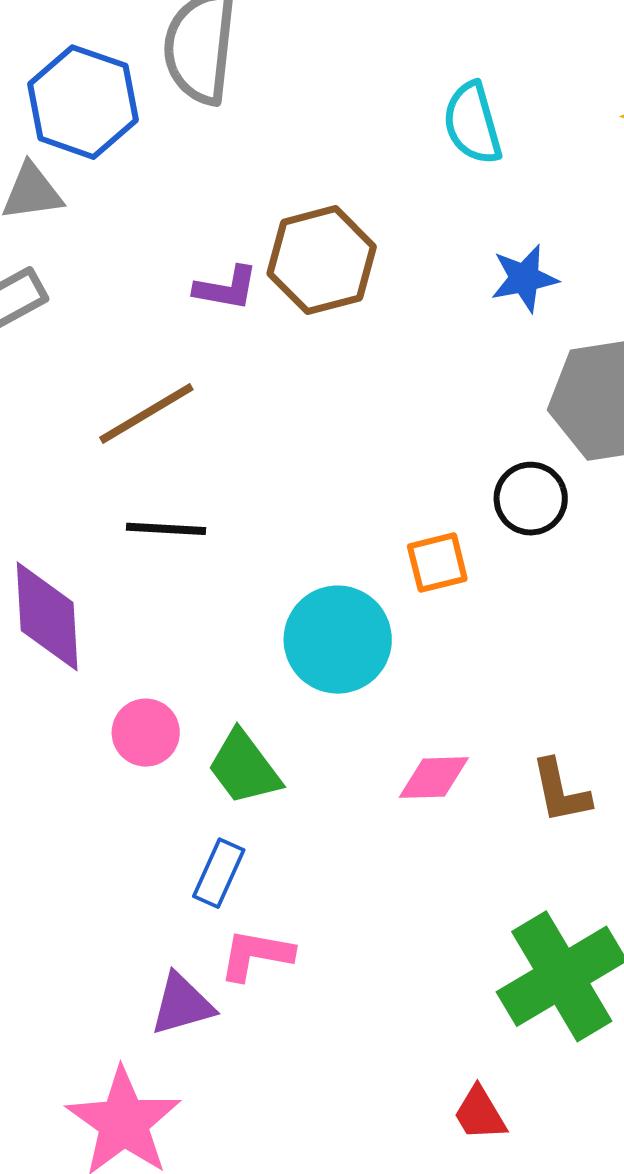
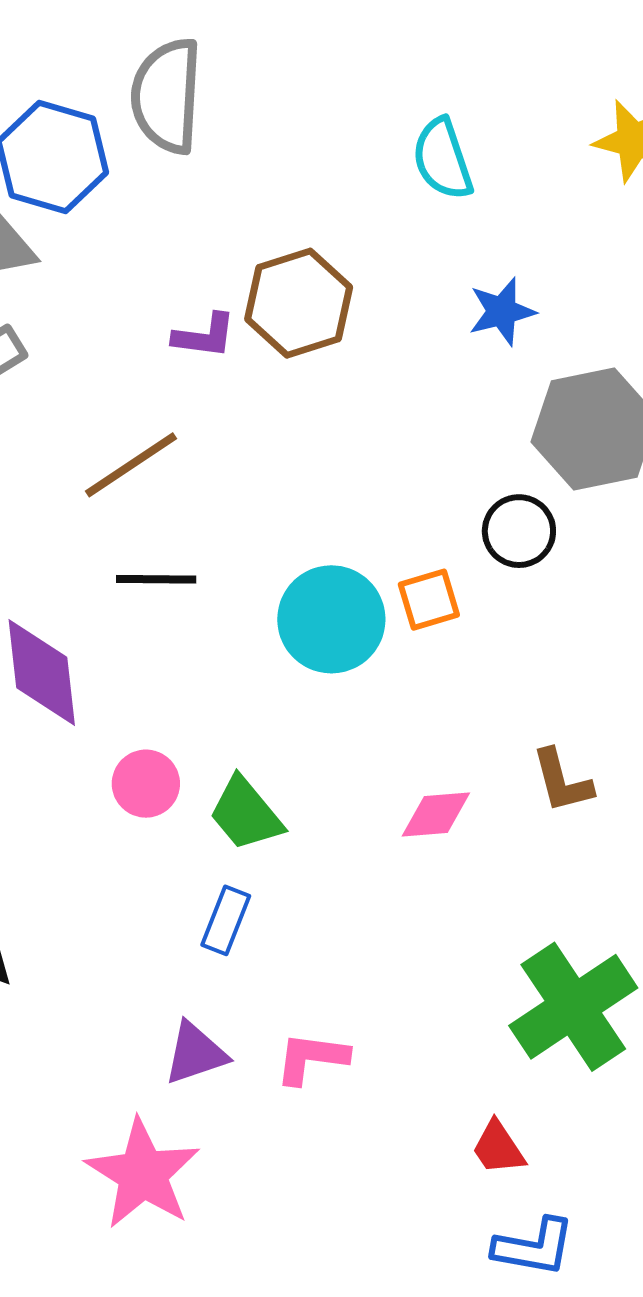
cyan circle: (338, 640) -> (331, 619), moved
brown L-shape: (561, 791) -> (562, 781), moved
pink L-shape: (256, 955) -> (312, 1058), moved

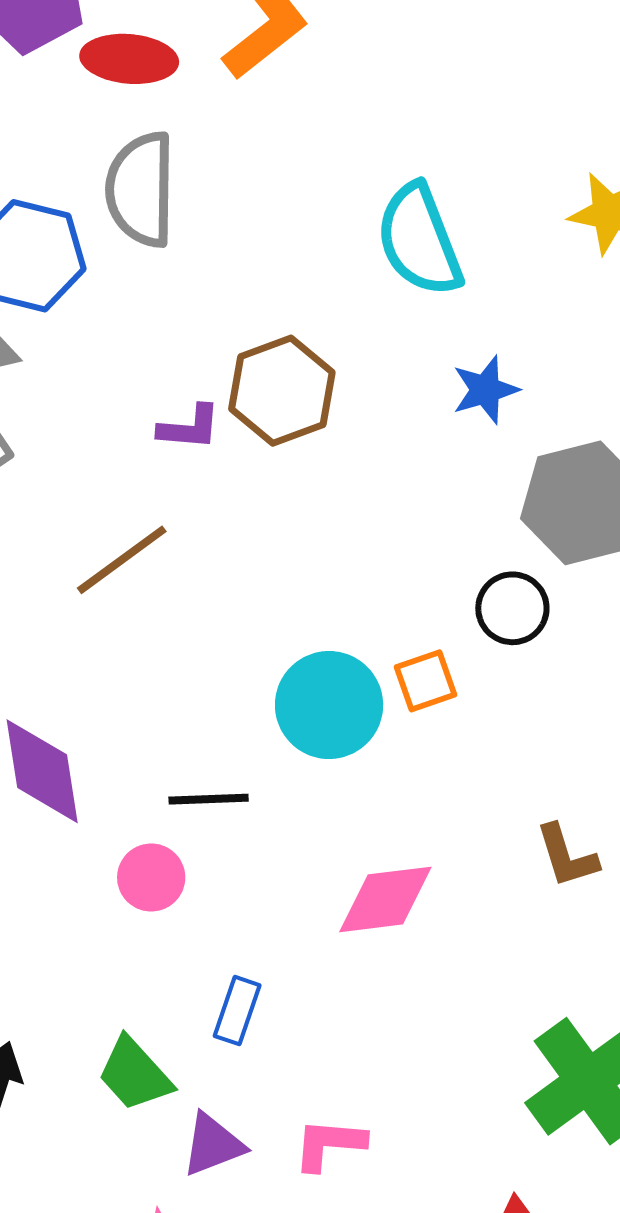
cyan semicircle: (443, 159) -> (419, 240), size x1.4
black line: (156, 579) -> (209, 799), moved
green trapezoid: (246, 814) -> (135, 1074), moved
pink diamond: (436, 815) -> (385, 899), moved, size x1.4

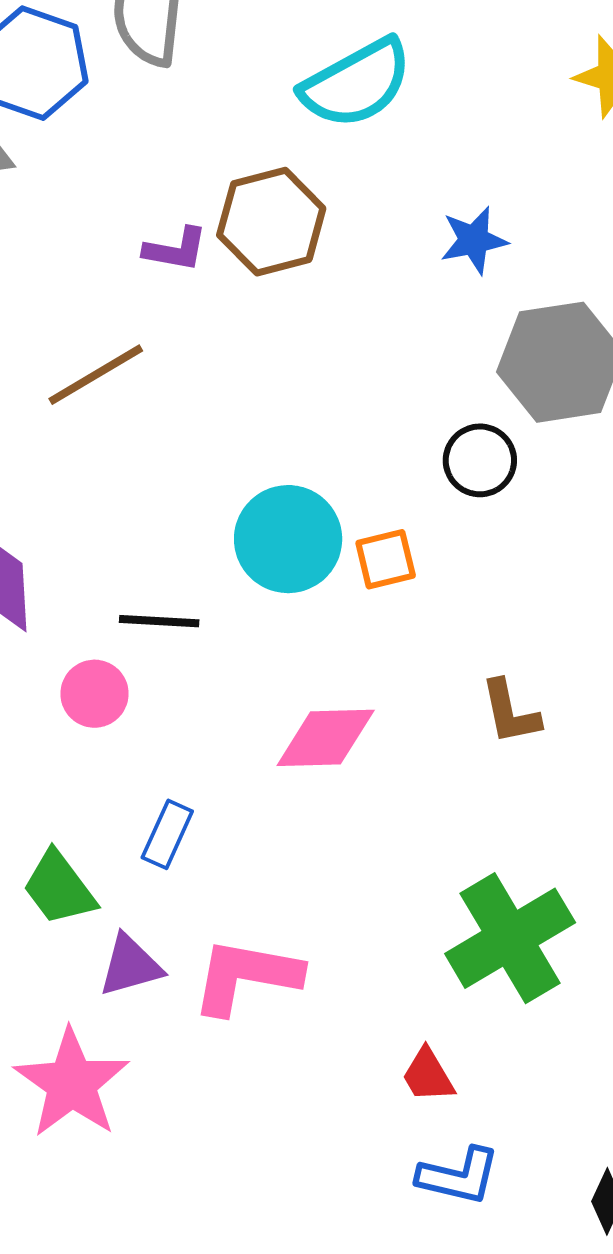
cyan semicircle: (419, 240) -> (356, 84), moved, turned -103
orange square: (426, 681) -> (386, 559), moved
pink L-shape: (329, 1144) -> (246, 976), size x1.5

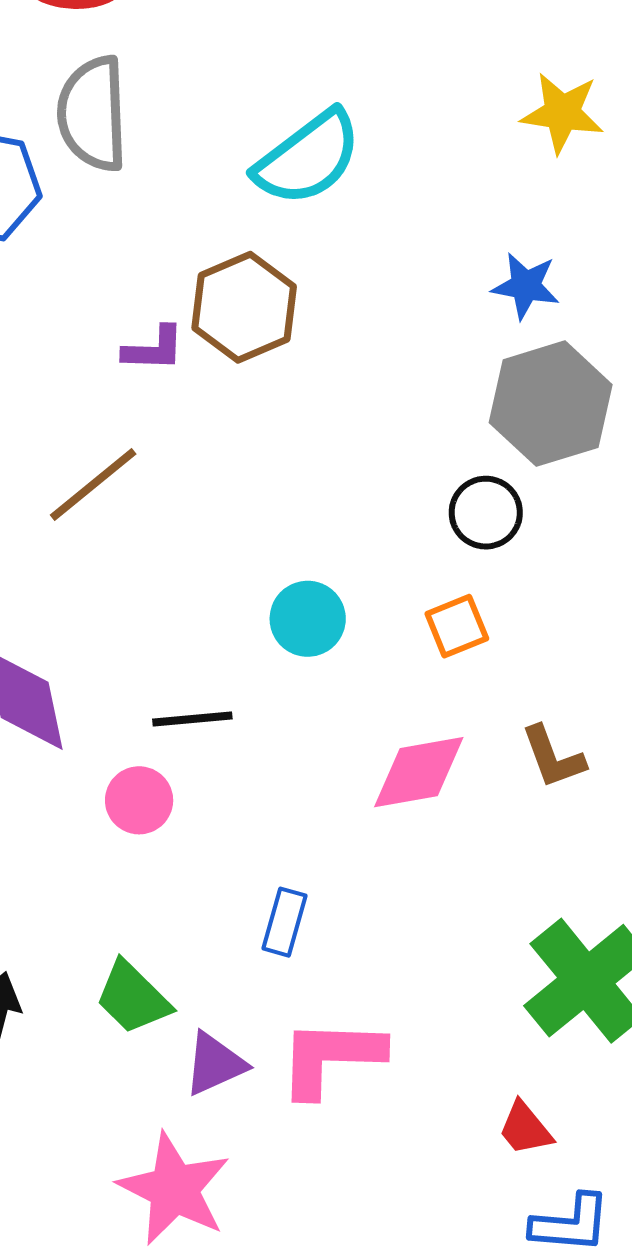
blue star: (474, 240) -> (526, 286), moved, turned 30
cyan circle: (288, 539) -> (308, 619), size x0.7
orange square: (386, 559) -> (457, 626), moved
pink diamond: (326, 738) -> (419, 772), moved
blue rectangle: (167, 834) -> (284, 922), moved

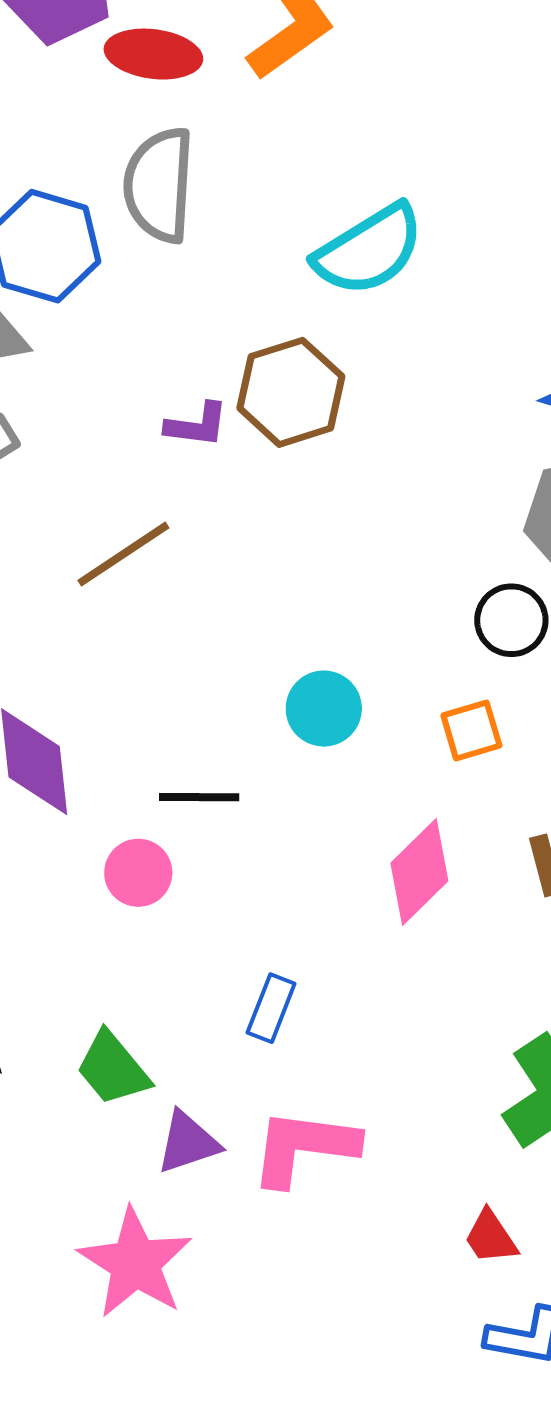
pink diamond: (419, 772) -> (419, 872), turned -40

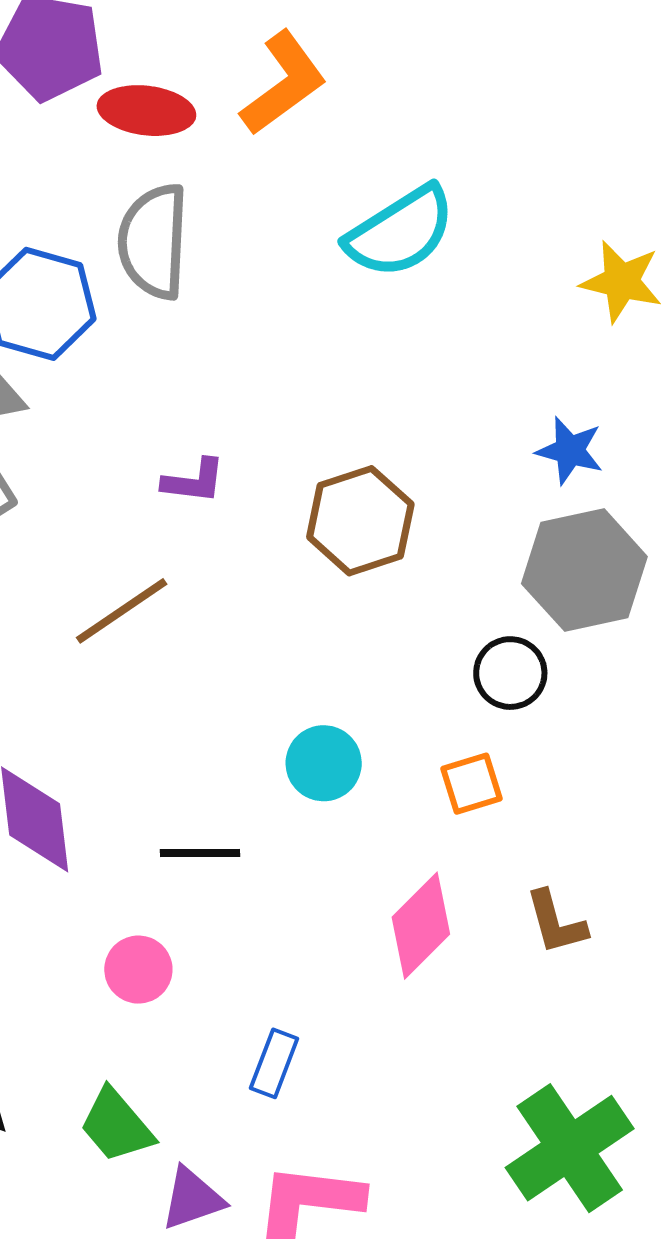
cyan semicircle: (369, 250) -> (400, 232), moved
brown hexagon: (291, 392) -> (360, 521), moved
pink circle: (138, 873) -> (138, 970), moved

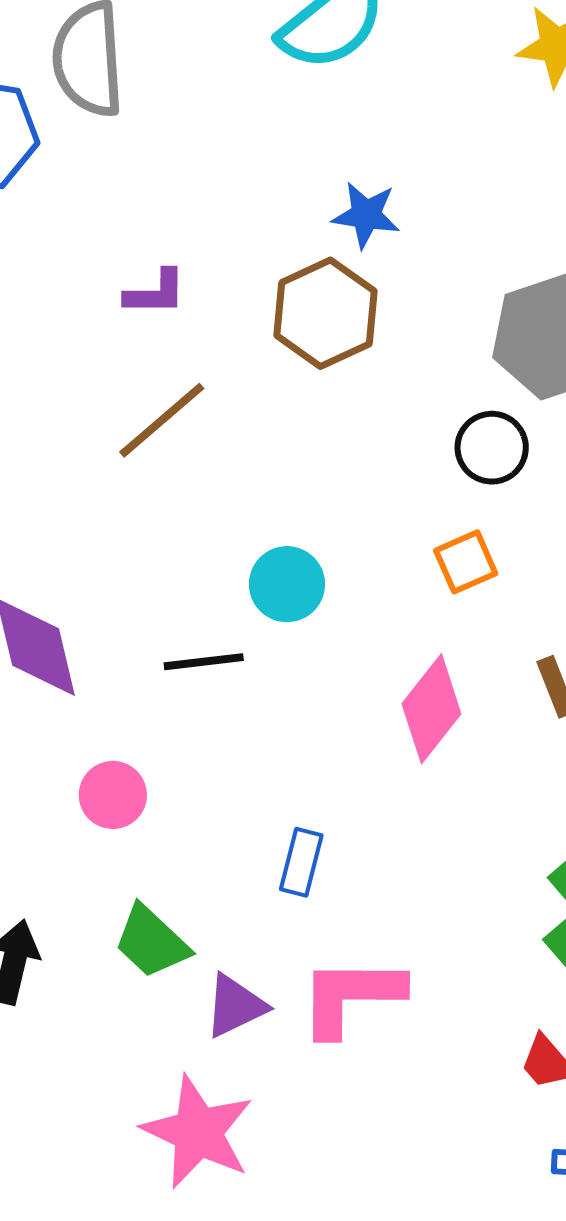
blue star: (570, 451) -> (366, 215), moved
brown line: (122, 611) -> (162, 420), moved
cyan circle: (324, 763) -> (287, 584), moved
pink circle: (138, 970) -> (113, 795), moved

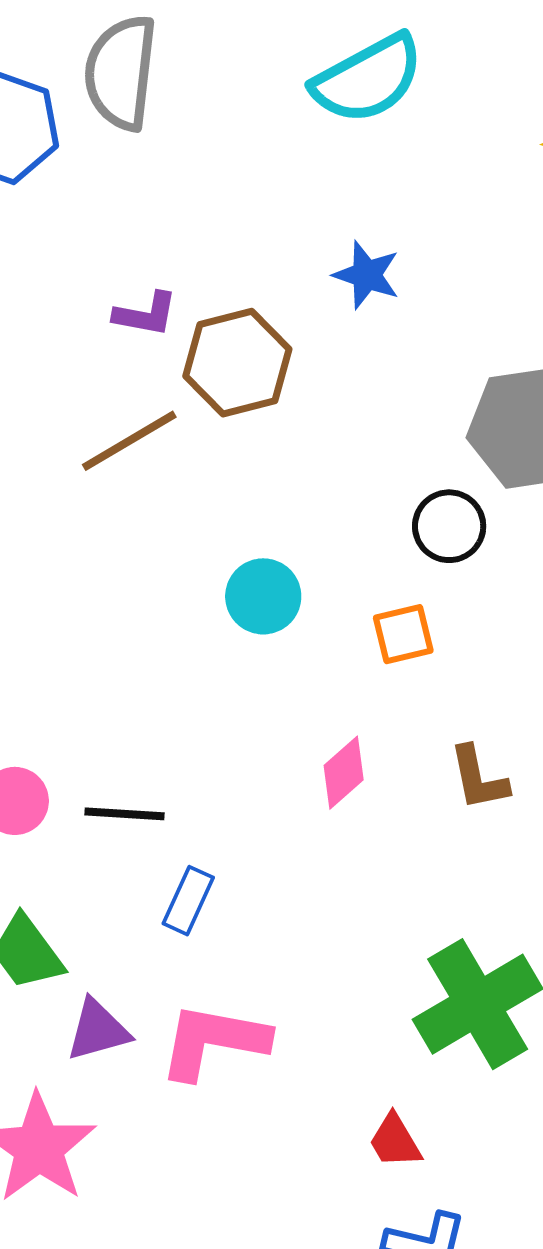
brown hexagon: (325, 313) -> (237, 363), moved
cyan circle: (287, 584) -> (263, 596), moved
black line: (204, 662) -> (124, 814), moved
pink diamond: (431, 709) -> (344, 773), size x0.7

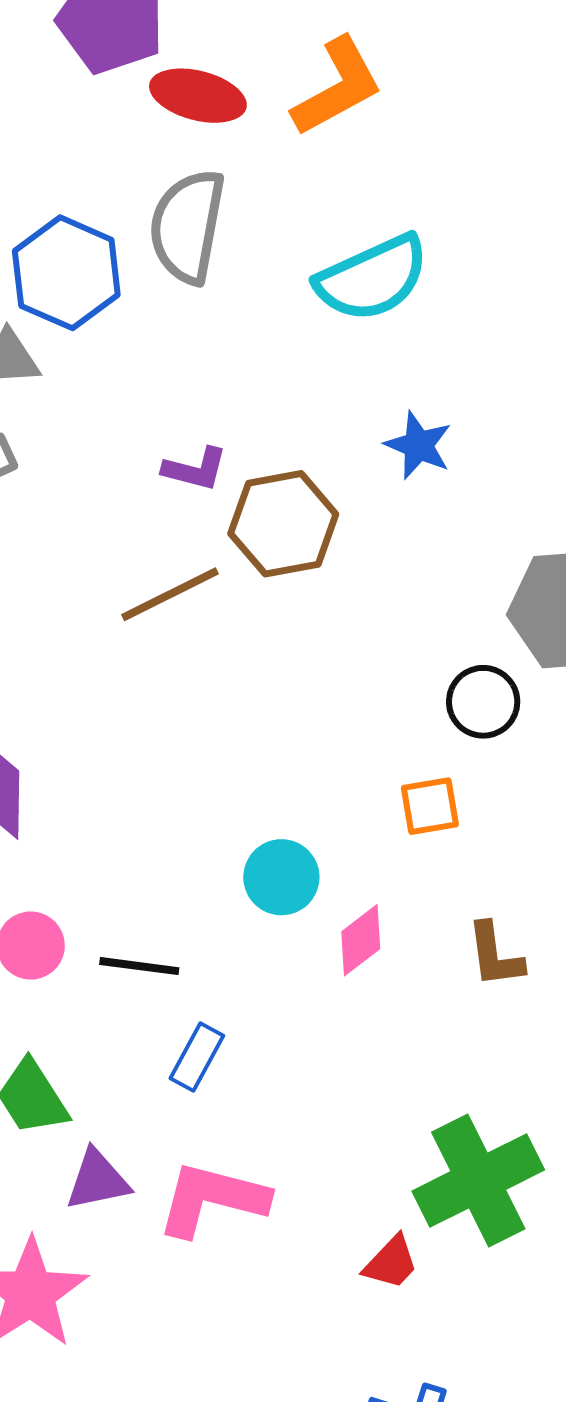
cyan semicircle: (368, 79) -> (372, 278), moved
cyan circle: (263, 596) -> (281, 877), moved
red trapezoid: (395, 1141) -> (391, 1263), moved, turned -110

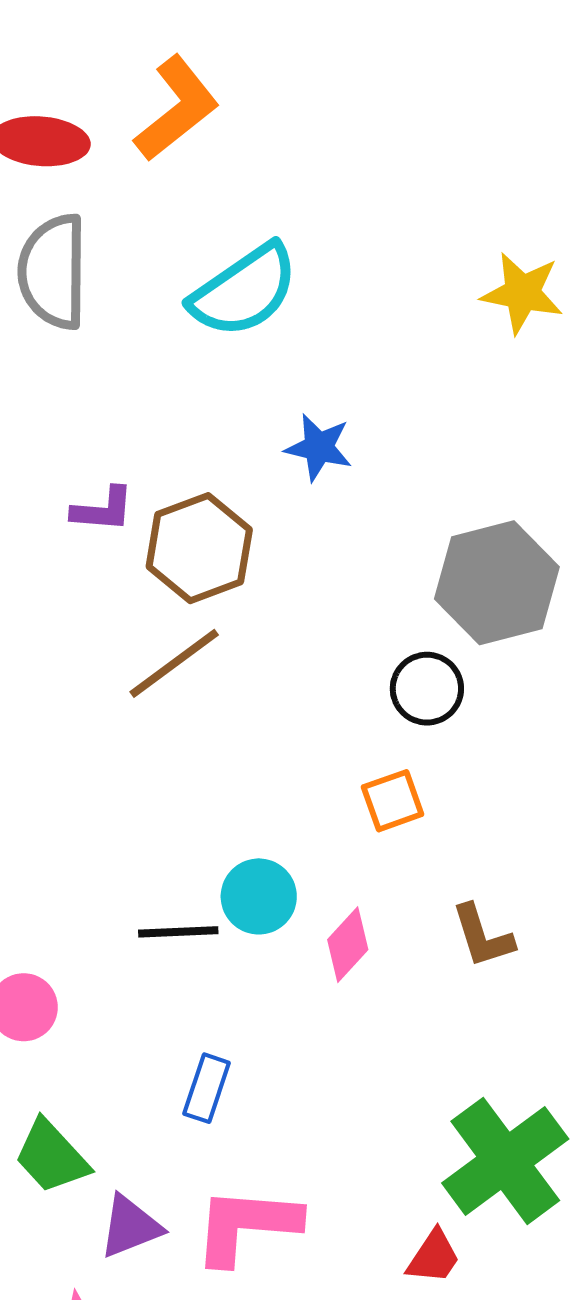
brown line: (170, 594) -> (174, 663), moved
black line: (139, 966) -> (178, 932), moved

